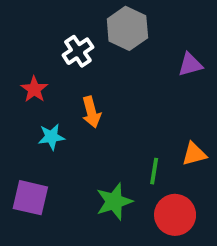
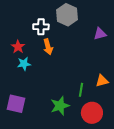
white cross: (78, 51) -> (41, 27), turned 35
orange arrow: (91, 112) -> (48, 47), moved
cyan star: (51, 137) -> (24, 64), moved

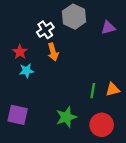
white cross: (41, 27) -> (45, 30), turned -35
purple triangle: (100, 34) -> (108, 28), moved
green line: (81, 90) -> (93, 91), moved

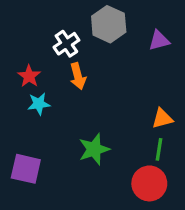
orange triangle: (113, 89) -> (162, 118), moved
green line: (93, 91) -> (159, 149), moved
green star: (66, 117) -> (94, 149), moved

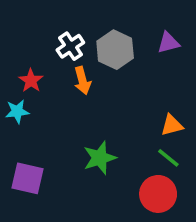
gray hexagon: (109, 24) -> (115, 50), moved
cyan star: (39, 104) -> (17, 111), moved
green line: (159, 149) -> (168, 158), turned -60

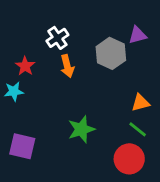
gray hexagon: (115, 50) -> (111, 53), moved

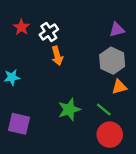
gray hexagon: (111, 53) -> (112, 61), moved
red star: (25, 66) -> (21, 27), moved
green line: (138, 129) -> (104, 110), moved

